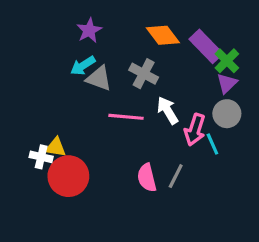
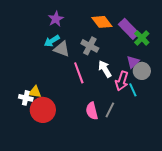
purple triangle: (227, 83) -> (133, 62), moved
pink line: (126, 117) -> (79, 73), turned 65

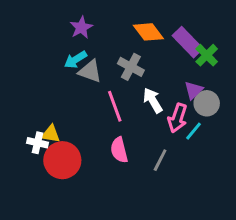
cyan line: (133, 90) -> (194, 131), turned 64
pink semicircle: (92, 111) -> (119, 150), moved

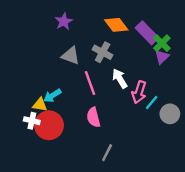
cyan arrow: (75, 60) -> (52, 96), moved
purple triangle: (194, 90) -> (162, 57), moved
gray circle: (207, 103) -> (170, 114), moved
white cross: (38, 143) -> (32, 121), moved
gray line: (160, 160) -> (107, 153), moved

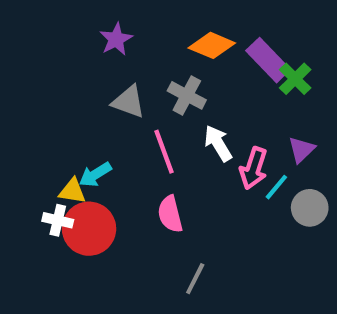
orange diamond: (116, 25) -> (212, 45), turned -30
purple triangle: (162, 57) -> (301, 150), moved

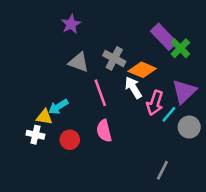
orange diamond: (212, 45) -> (142, 70), moved
purple triangle: (301, 150) -> (184, 91), size x1.5
red circle: (89, 229) -> (70, 140), moved, size x0.6
gray line: (195, 279) -> (162, 170), moved

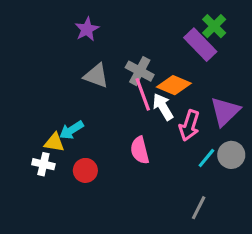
green cross: (180, 48) -> (214, 26), moved
pink line: (100, 93) -> (143, 94), moved
cyan line: (169, 114) -> (206, 158), moved
pink semicircle: (104, 131) -> (140, 150), moved

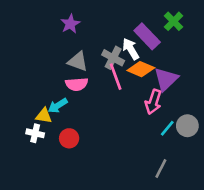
purple rectangle: (200, 45) -> (147, 36), moved
white arrow: (163, 107) -> (131, 49), moved
purple triangle: (225, 111) -> (166, 79), moved
pink semicircle: (140, 150) -> (77, 84), moved, turned -80

